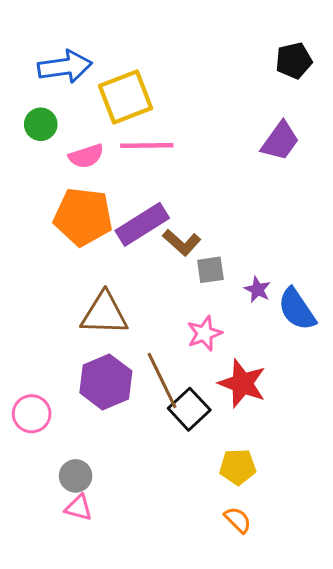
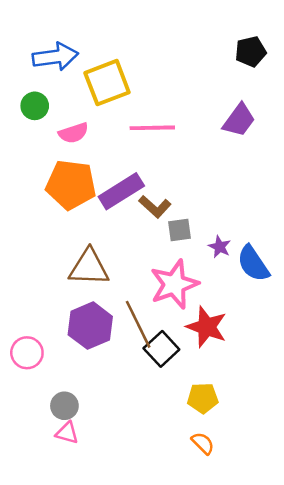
pink line: (147, 146) -> (152, 128), moved
pink star: (204, 333) -> (174, 284), size x1.6

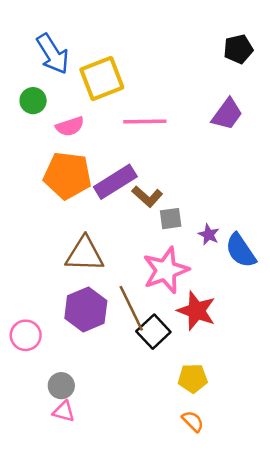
blue arrow: (55, 57) -> (53, 54), turned 66

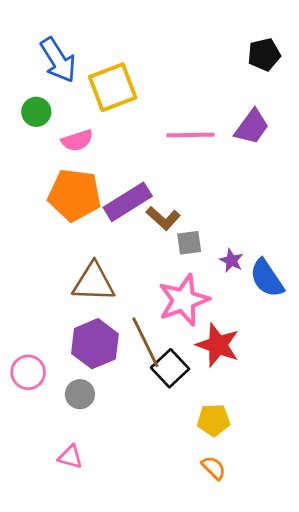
pink line: (145, 122) -> (190, 135), moved
gray circle: (61, 386) -> (80, 394), moved

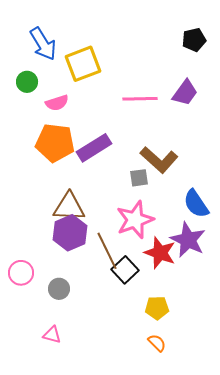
brown L-shape: (163, 218) -> (159, 160), moved, size x1.5
purple star: (231, 260) -> (188, 240), moved, size x2.0
purple hexagon: (95, 344) -> (70, 233), moved

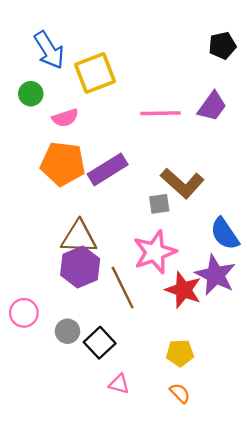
black square: (125, 270) -> (100, 343), moved
pink triangle: (52, 335) -> (119, 384), moved

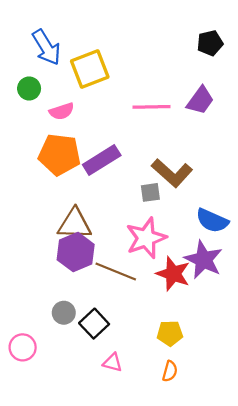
blue semicircle: (225, 234) -> (212, 221), turned -32
brown line: (123, 288) -> (116, 272), turned -42
pink circle: (24, 313) -> (23, 347), moved
orange semicircle: (180, 393) -> (170, 371), turned 60

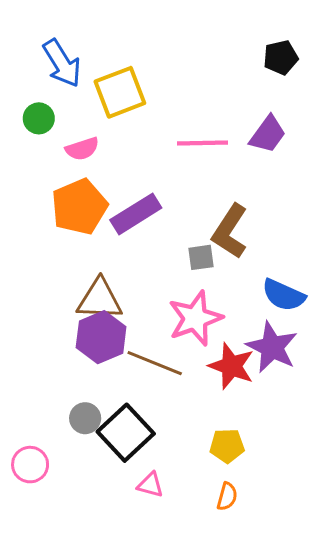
orange pentagon: (59, 155) -> (79, 207), turned -30
brown L-shape: (172, 173) -> (230, 231), turned 81
black square: (94, 324) -> (126, 433), size x1.4

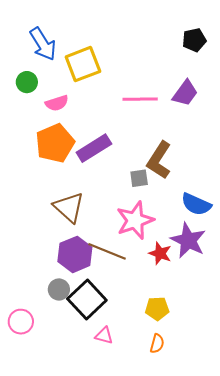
brown triangle: (100, 299) -> (69, 207), turned 40
purple hexagon: (101, 337) -> (75, 254), moved
red star: (231, 366) -> (160, 253), size x0.7

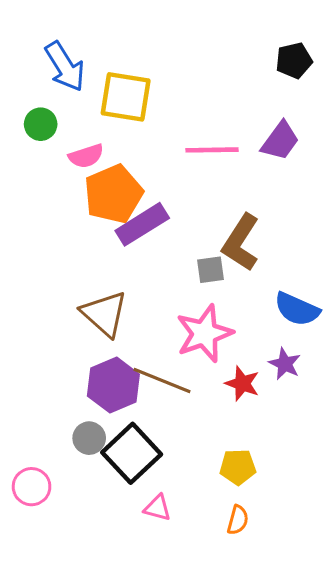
yellow square: (83, 64) -> (126, 97), turned 30
orange pentagon: (55, 143) -> (113, 194), moved
purple star: (188, 240) -> (285, 364), size x0.6

